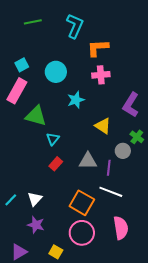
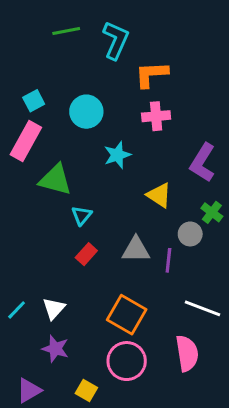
green line: (33, 22) -> (66, 31), moved
white line: (111, 192) -> (203, 308), moved

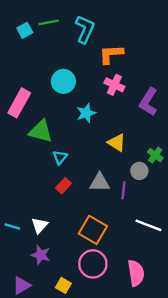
cyan square: (34, 101) -> (25, 30), moved
pink cross: (156, 116) -> (114, 85), turned 30
purple L-shape: (203, 163) -> (148, 102), moved
cyan line: (17, 310) -> (12, 226), turned 63
pink semicircle: (187, 353) -> (136, 273), moved

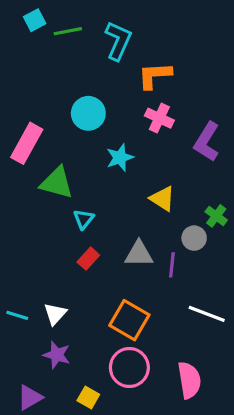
cyan square: (25, 30) -> (35, 20), moved

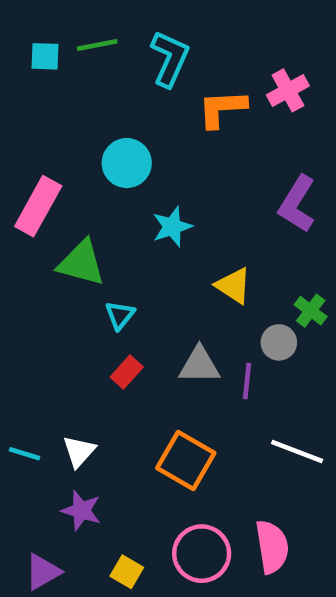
cyan square: (35, 20) -> (45, 56), moved, turned 30
pink cross: (159, 118) -> (288, 90), moved, turned 36
pink circle: (129, 368) -> (202, 554), moved

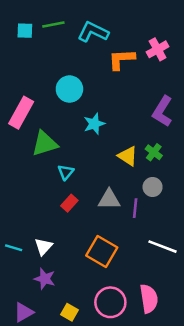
cyan L-shape: (170, 59) -> (93, 32), turned -88
green triangle: (81, 263) -> (45, 144), turned -32
green cross: (311, 311) -> (154, 152), moved

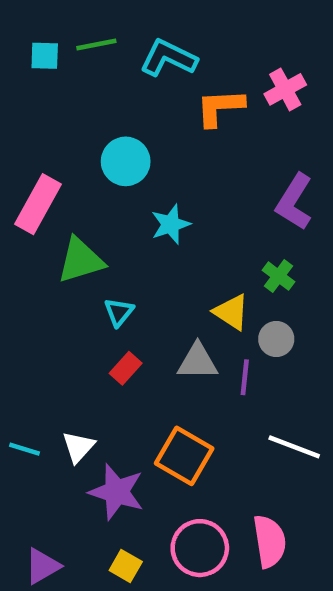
yellow triangle: (128, 156) -> (231, 312), moved
purple star: (45, 279) -> (117, 492), moved, size x1.4

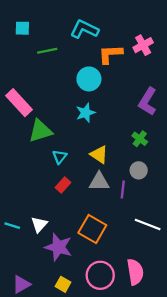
green line: (96, 45) -> (47, 51), moved
cyan circle: (126, 161) -> (89, 79), moved
pink rectangle: (38, 204) -> (19, 103), turned -72
yellow triangle: (231, 312) -> (99, 155), moved

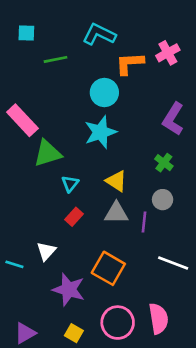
cyan star: (86, 113) -> (100, 132), size x1.4
white triangle: (39, 224) -> (46, 251), moved

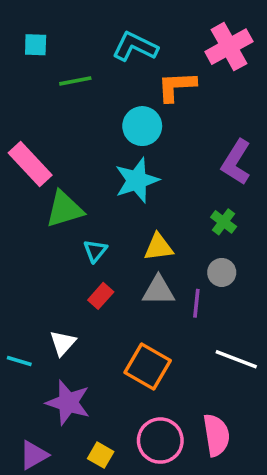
pink cross: (168, 53) -> (229, 47), moved, size x1.4
yellow triangle: (116, 181) -> (158, 247), turned -40
purple star: (69, 289) -> (68, 403), moved

